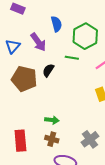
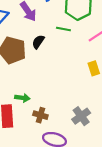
green arrow: (52, 120) -> (22, 98), moved

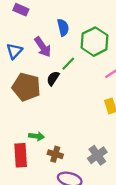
green line: (63, 29) -> (68, 64), moved, turned -56

